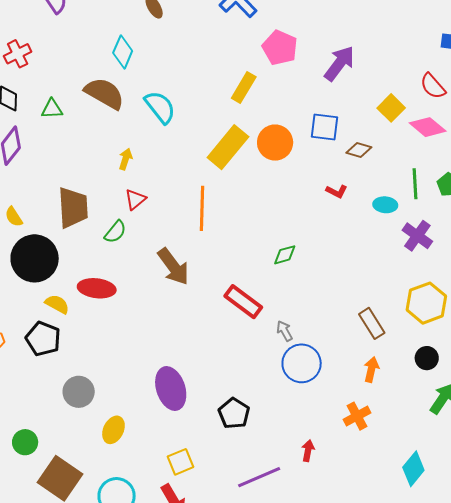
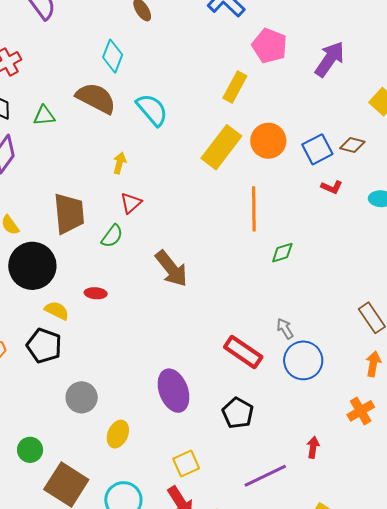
blue square: (325, 127) -> (317, 149), moved, turned -32
orange line: (202, 208) -> (254, 209), moved
red ellipse: (97, 288) -> (96, 293), size x0.6
red rectangle: (243, 302) -> (243, 352), moved

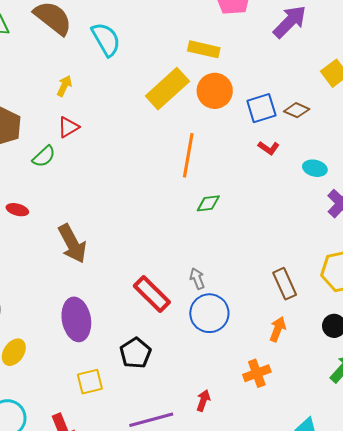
yellow rectangle: (235, 87) -> (204, 49), moved, turned 64
brown arrow: (171, 269) -> (72, 244), moved
yellow square: (186, 463) -> (90, 382), moved

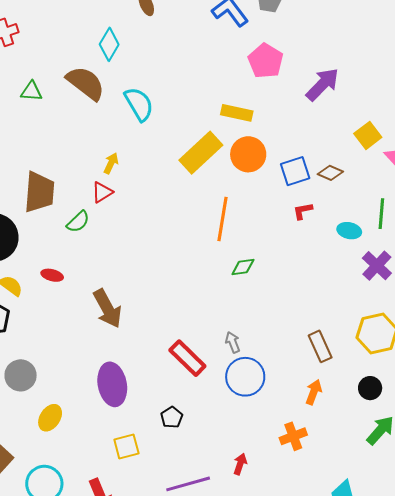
yellow arrow: (64, 86) -> (111, 163), moved
red L-shape: (269, 148) -> (303, 211), turned 135
black pentagon: (135, 353) -> (172, 417), size x0.7

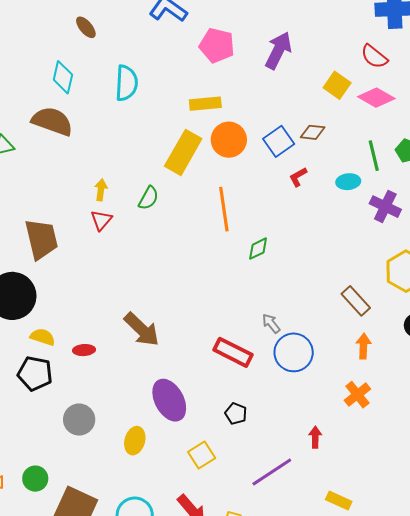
cyan semicircle: (139, 104) -> (126, 83), moved, turned 51
green semicircle: (78, 222) -> (148, 198), moved
red ellipse: (52, 275) -> (84, 350), moved
yellow ellipse: (50, 418) -> (135, 441), moved

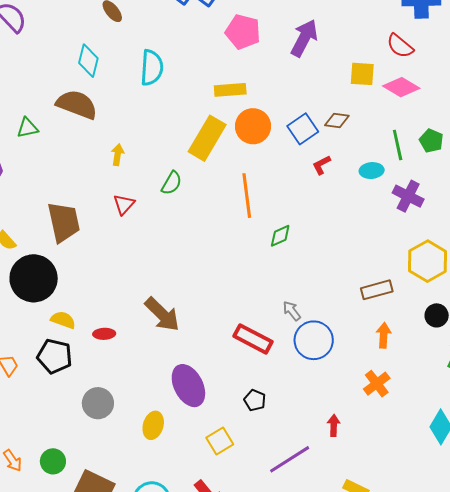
yellow square: (337, 85) -> (362, 74), turned -32
yellow arrow: (101, 190) -> (118, 155), moved
brown rectangle: (356, 301) -> (377, 290), turned -64

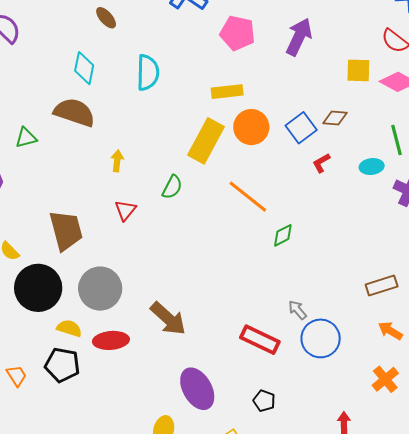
orange line: (247, 196) -> (248, 197), turned -42
red ellipse: (104, 334) -> (111, 340), size x1.6
orange arrow: (384, 335) -> (390, 331), turned -60
gray circle: (98, 403) -> (100, 289), moved, size x1.4

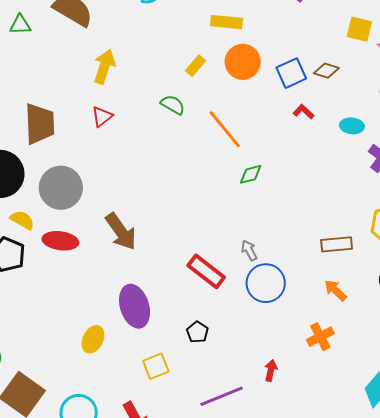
yellow rectangle: (206, 141) -> (196, 66), size x0.5
yellow arrow: (117, 161) -> (104, 67), size x1.6
red L-shape: (321, 163) -> (304, 112), turned 60
green semicircle: (172, 187) -> (173, 105), moved, turned -100

